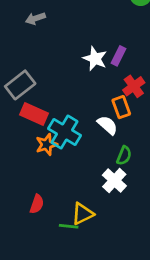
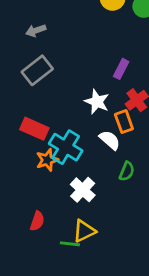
white star: (95, 59) -> (97, 102), moved
gray rectangle: (20, 85) -> (37, 70), moved
white cross: (114, 180) -> (83, 190), moved

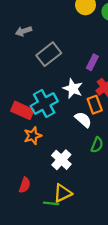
gray rectangle: (37, 70) -> (49, 54), moved
cyan cross: (66, 147) -> (44, 104), moved, turned 30

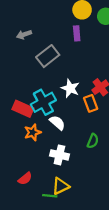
purple rectangle: (92, 62) -> (77, 33), moved, turned -32
white semicircle: (83, 120) -> (57, 123), moved
white cross: (61, 160) -> (59, 155), turned -30
red semicircle: (25, 185) -> (25, 179), turned 32

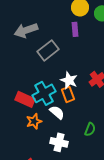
gray arrow: (24, 35) -> (26, 30), size x1.6
orange rectangle: (91, 103) -> (68, 94), moved

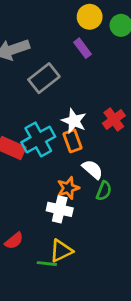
purple rectangle: (75, 29) -> (82, 48), turned -32
white semicircle: (57, 112) -> (92, 169), moved
orange star: (34, 121) -> (68, 188), moved

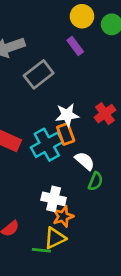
white star: (74, 121) -> (67, 115), turned -30
cyan cross: (38, 139) -> (47, 145), moved
orange star: (68, 188) -> (63, 216), moved

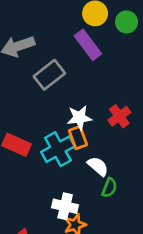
purple rectangle: (75, 46) -> (88, 45), size x1.5

